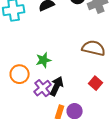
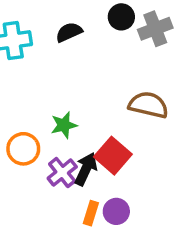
red square: (96, 83) -> (113, 156), moved, size x1.5

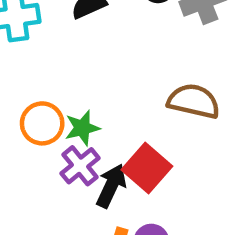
orange circle: (23, 149) -> (42, 123), moved
purple cross: (62, 172) -> (80, 166), moved

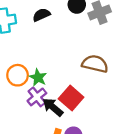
green star: (82, 128) -> (38, 78), turned -30
black arrow: (111, 186) -> (53, 107), turned -75

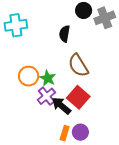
black semicircle: (41, 15) -> (65, 34), moved, turned -56
brown semicircle: (95, 64) -> (78, 65), moved, turned -135

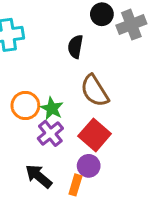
black arrow: (61, 106) -> (39, 176), moved
purple circle: (80, 132) -> (89, 166), moved

